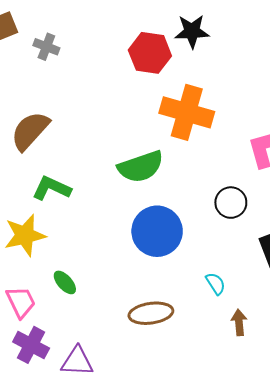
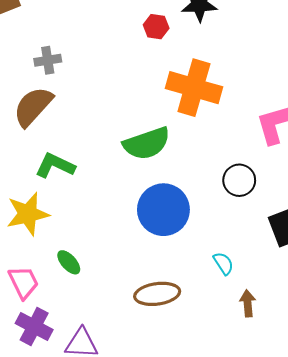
gray cross: (46, 47) -> (48, 60), moved, turned -30
red hexagon: (150, 53) -> (156, 27), size x0.6

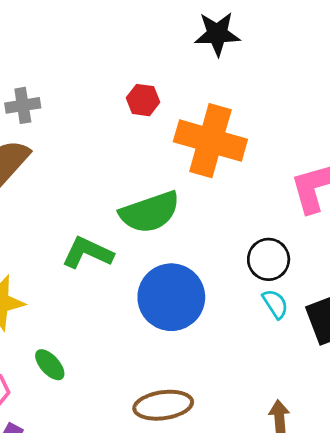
red hexagon: (156, 27) -> (143, 100), moved
green L-shape: (55, 165) -> (88, 253), moved
cyan semicircle: (223, 263) -> (275, 304), moved

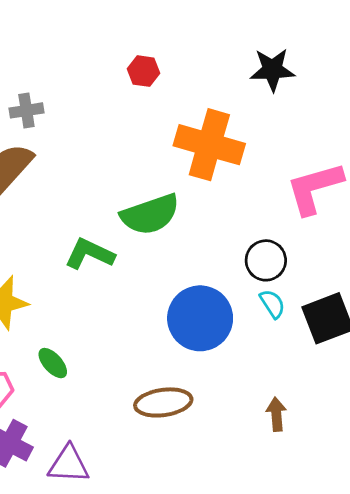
black star: (217, 34) -> (272, 70), moved
red hexagon: (143, 100) -> (144, 71), moved
blue circle: (171, 297) -> (200, 318), moved

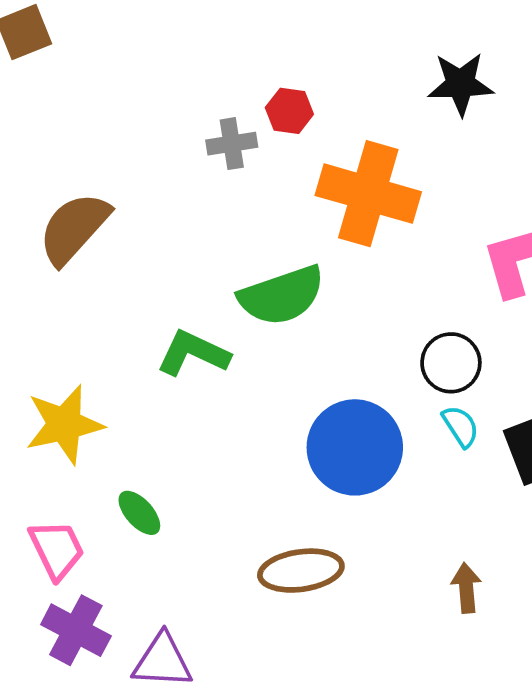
red hexagon: (144, 71) -> (289, 111), moved
gray cross: (26, 110) -> (232, 144), moved

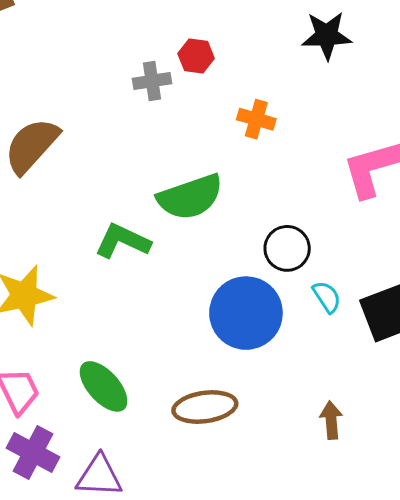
orange cross: (368, 194) -> (256, 119), size x0.5
black circle: (451, 363) -> (287, 248), moved
green ellipse: (139, 513) -> (104, 386), moved, size x1.5

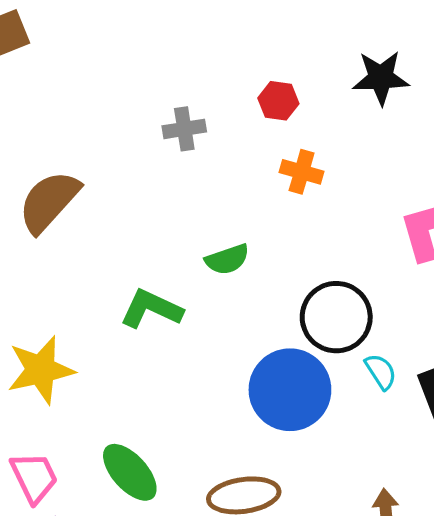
red hexagon: (196, 56) -> (278, 101), moved
green semicircle: (190, 197) -> (227, 259), size x0.6
black circle: (287, 248) -> (336, 317), size x1.4

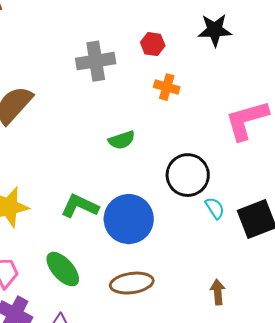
gray cross: (184, 129) -> (96, 61), size x1.5
green L-shape: (151, 309) -> (80, 206), moved
blue circle: (290, 390) -> (129, 219), moved

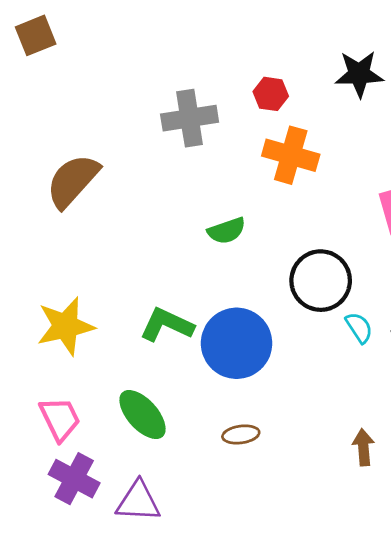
orange cross: (167, 87) -> (291, 155), size x1.5
brown ellipse: (132, 283) -> (241, 434), size x0.6

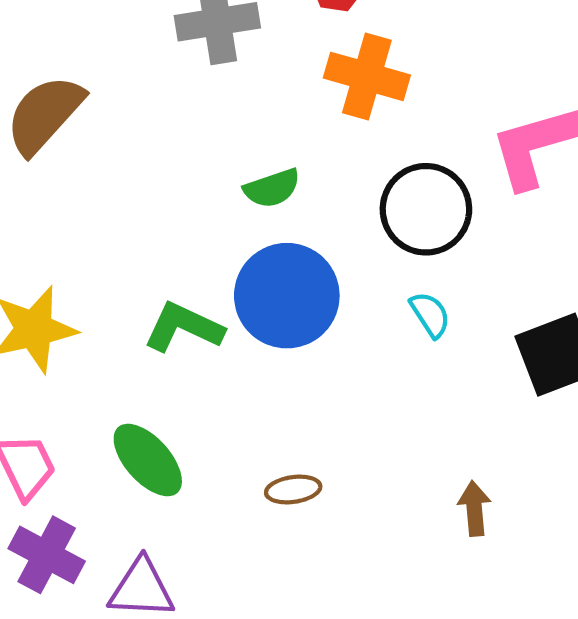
black circle: (321, 281) -> (426, 209), moved
cyan semicircle: (359, 328) -> (430, 315), moved
blue circle: (237, 343) -> (287, 296), moved

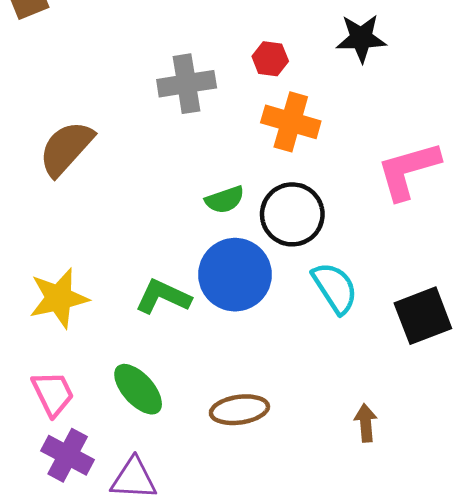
black circle: (426, 209) -> (292, 214), moved
cyan semicircle: (430, 315) -> (335, 288), size x1.6
brown ellipse: (293, 489) -> (239, 410), size x1.5

